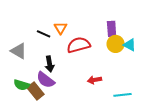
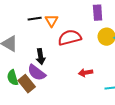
purple rectangle: (112, 29) -> (98, 13), moved
black line: (44, 34) -> (35, 19), moved, turned -32
green semicircle: (22, 85) -> (13, 78), turned 56

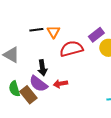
purple rectangle: (98, 13) -> (96, 35), moved, turned 56
red arrow: (86, 73) -> (60, 84), moved

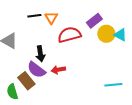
green semicircle: (14, 89) -> (12, 92), moved

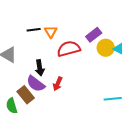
red arrow: (58, 70) -> (58, 84), turned -56

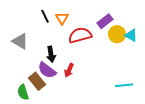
black line: (34, 30) -> (45, 16), turned 72

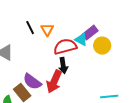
cyan triangle: (131, 35) -> (81, 40), moved
black arrow: (51, 54) -> (63, 66), moved
red arrow: (69, 70) -> (54, 82), size x1.6

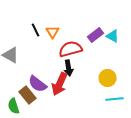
cyan triangle: (81, 40) -> (113, 36), moved
yellow circle: (102, 46) -> (108, 78), moved

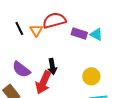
purple rectangle: (96, 35) -> (79, 33), turned 56
red semicircle: (71, 49) -> (54, 20), moved
purple semicircle: (38, 84) -> (21, 69), moved

